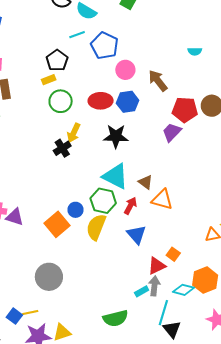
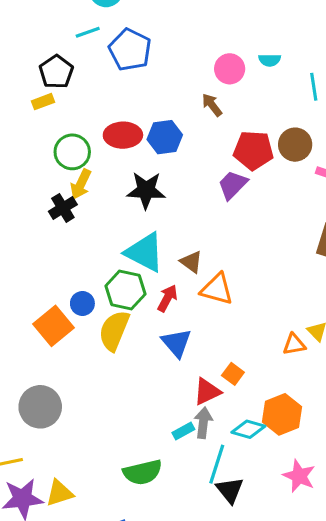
pink circle: (125, 70) -> (230, 69), moved
brown arrow: (158, 81) -> (212, 105), size x0.7
green circle: (61, 101) -> (72, 152), moved

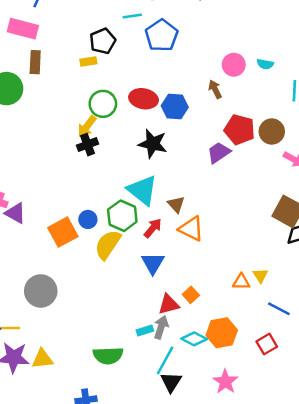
yellow arrow: (81, 184) -> (87, 126), moved

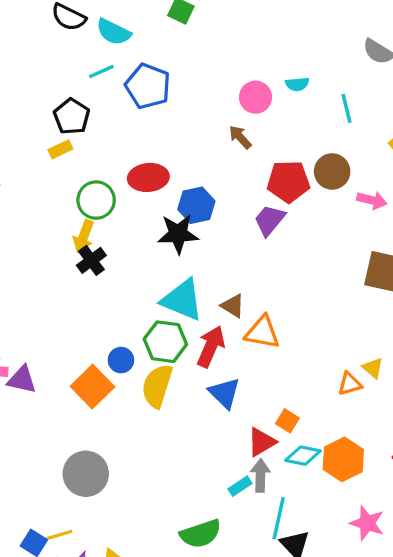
blue hexagon: (175, 106) -> (196, 205), moved
red arrow: (153, 228) -> (211, 346), size x1.4
cyan diamond: (194, 339) -> (303, 456), moved

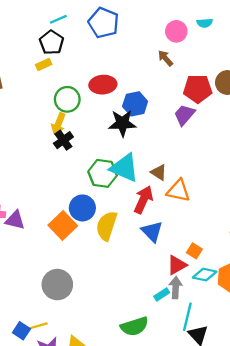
cyan line: (101, 72) -> (58, 19), moved
green hexagon: (165, 342) -> (103, 173), moved
blue circle: (121, 360) -> (82, 208), size x1.5

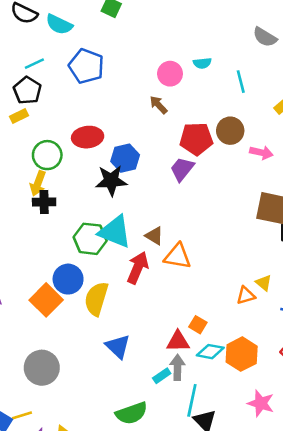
black cross: (63, 140) -> (44, 202), turned 36
blue triangle: (152, 231) -> (118, 346), moved
red triangle: (177, 265) -> (178, 341), turned 30

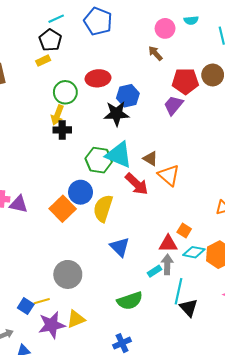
orange triangle: (178, 256) -> (169, 175), turned 30
red arrow: (138, 268) -> (137, 184), turned 110
gray circle: (42, 368) -> (68, 274), moved

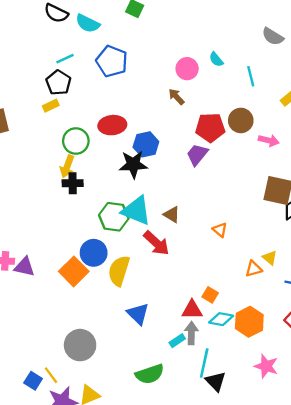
cyan semicircle: (191, 20) -> (216, 59), turned 56
orange triangle: (169, 175) -> (220, 230), moved, size x0.6
yellow line: (42, 301) -> (51, 375), turned 70

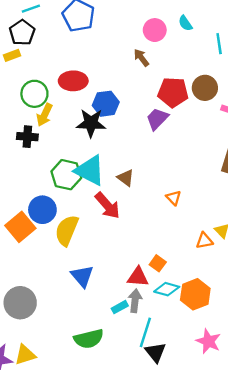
yellow arrow: (67, 166) -> (45, 115), moved

